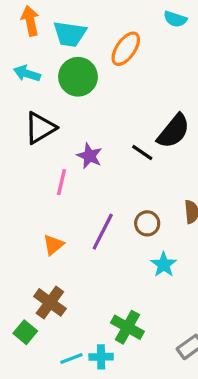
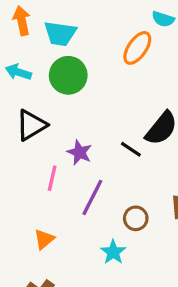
orange ellipse: (126, 49) -> (137, 48), moved
purple line: (103, 232) -> (92, 197), moved
cyan star: (164, 265) -> (113, 252), moved

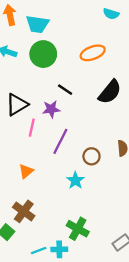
orange ellipse: (137, 48) -> (93, 53), moved, turned 35
black triangle: (31, 125) -> (17, 105), moved
black line: (131, 149) -> (65, 90), moved
purple star: (79, 152) -> (51, 109), turned -30

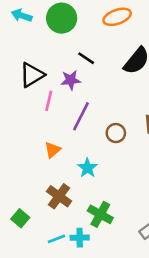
orange triangle: (26, 171) -> (53, 150), moved
cyan star: (75, 180) -> (87, 168), moved
brown cross: (24, 211) -> (59, 196), moved

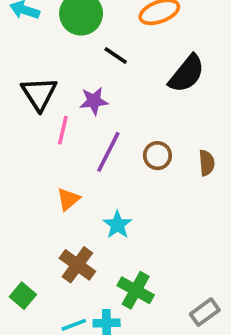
black line: (86, 58) -> (116, 55), moved
black triangle: (32, 75) -> (39, 94), turned -32
brown circle: (116, 133) -> (157, 156), moved

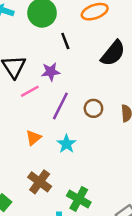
black line: (116, 55) -> (65, 41), turned 35
pink line: (63, 130) -> (30, 91), turned 48
cyan star: (117, 225) -> (67, 144), moved

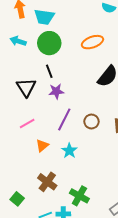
black line: (65, 41) -> (49, 71), moved
pink line: (30, 91) -> (27, 124), moved

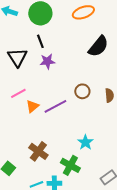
purple line: (64, 119) -> (55, 106), moved, turned 35
orange triangle: (42, 146) -> (32, 106), moved
cyan star: (69, 151) -> (85, 142), moved

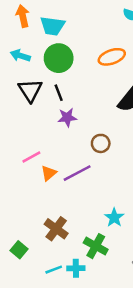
black triangle: (17, 57) -> (30, 90), moved
brown circle: (82, 91) -> (101, 143), moved

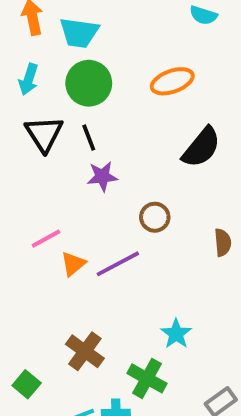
cyan arrow: (20, 56) -> (29, 79), turned -90

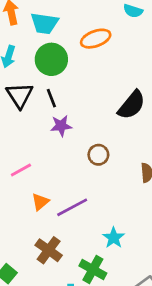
orange ellipse: (172, 81) -> (96, 39), moved
orange triangle: (73, 264) -> (40, 202), moved
purple line: (118, 264) -> (72, 207), moved

